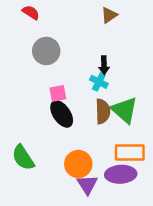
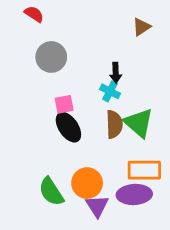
brown triangle: (109, 15) -> (141, 27), moved
green semicircle: (23, 158) -> (51, 192), moved

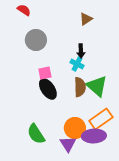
brown triangle: (141, 27) -> (86, 19), moved
orange rectangle: (144, 170) -> (101, 119), turned -35
orange circle: (87, 183) -> (75, 128), moved

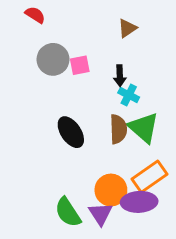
cyan cross: (77, 64) -> (129, 95), moved
pink square: (45, 73) -> (80, 65), moved
green semicircle: (36, 134) -> (68, 212), moved

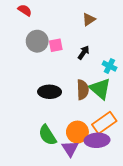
black arrow: (120, 76) -> (84, 53), turned -144
cyan cross: (129, 95) -> (109, 66), moved
black ellipse: (71, 132) -> (50, 92), turned -55
green semicircle: (68, 212) -> (47, 135), moved

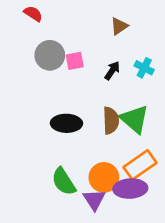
cyan cross: (109, 66) -> (144, 68), moved

